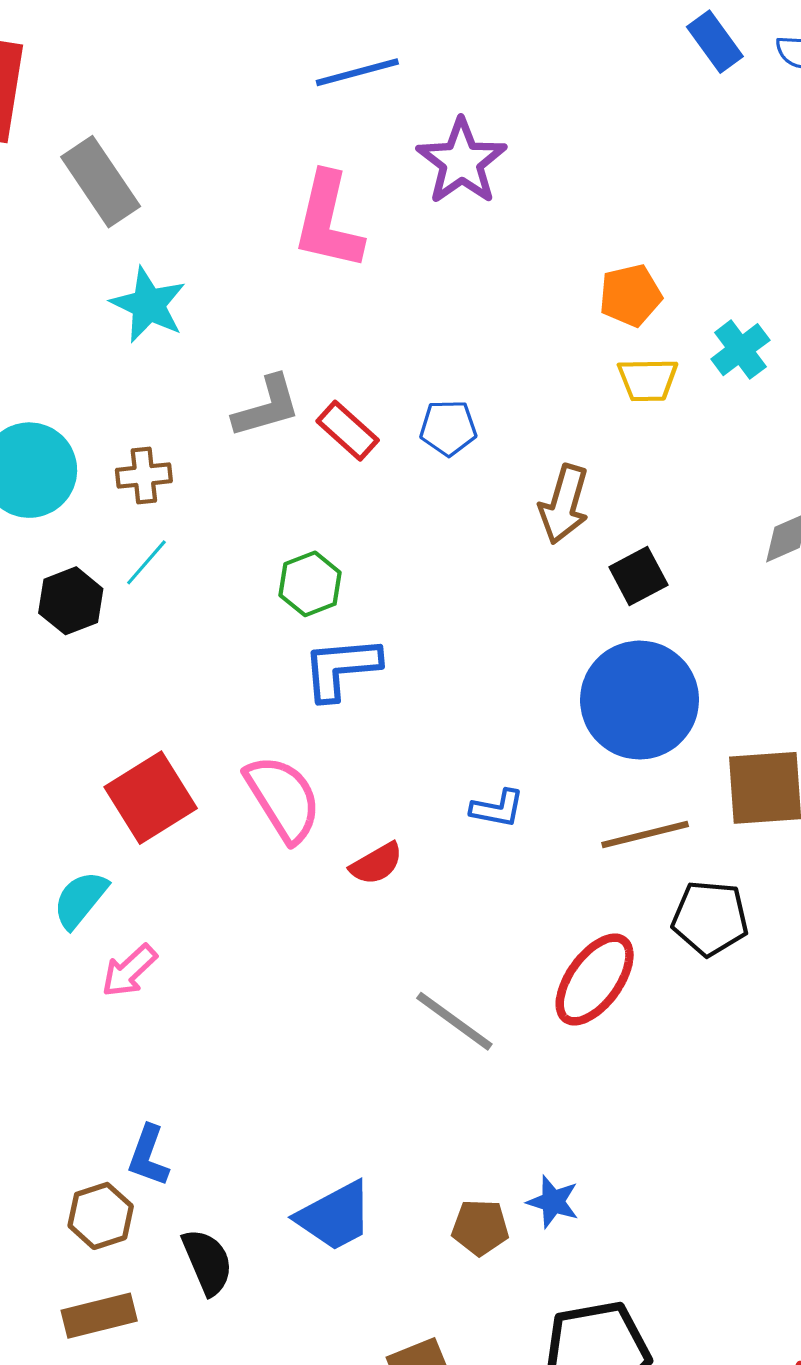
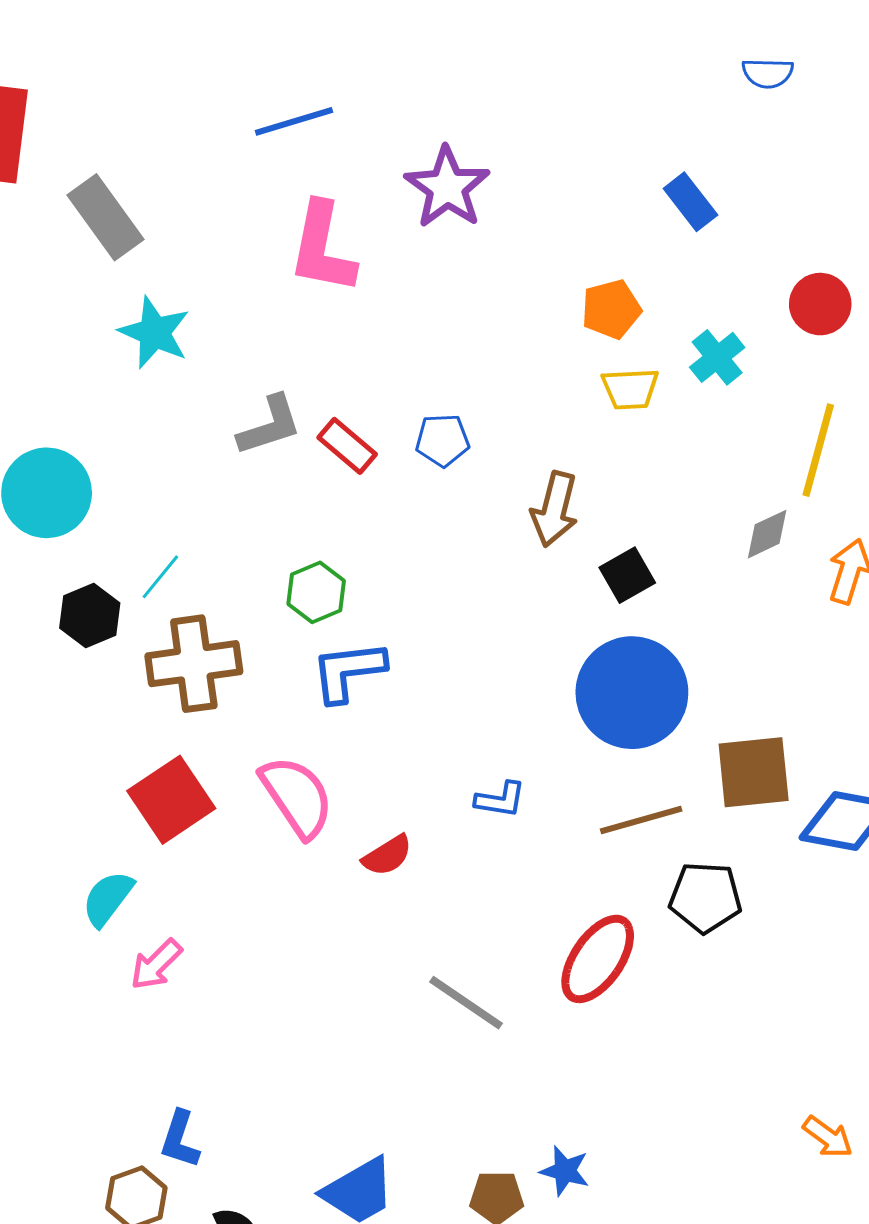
blue rectangle: (715, 42) -> (690, 202), moved
blue line: (357, 72) -> (294, 121), moved
brown cross: (144, 476) -> (194, 664), moved, size x1.8

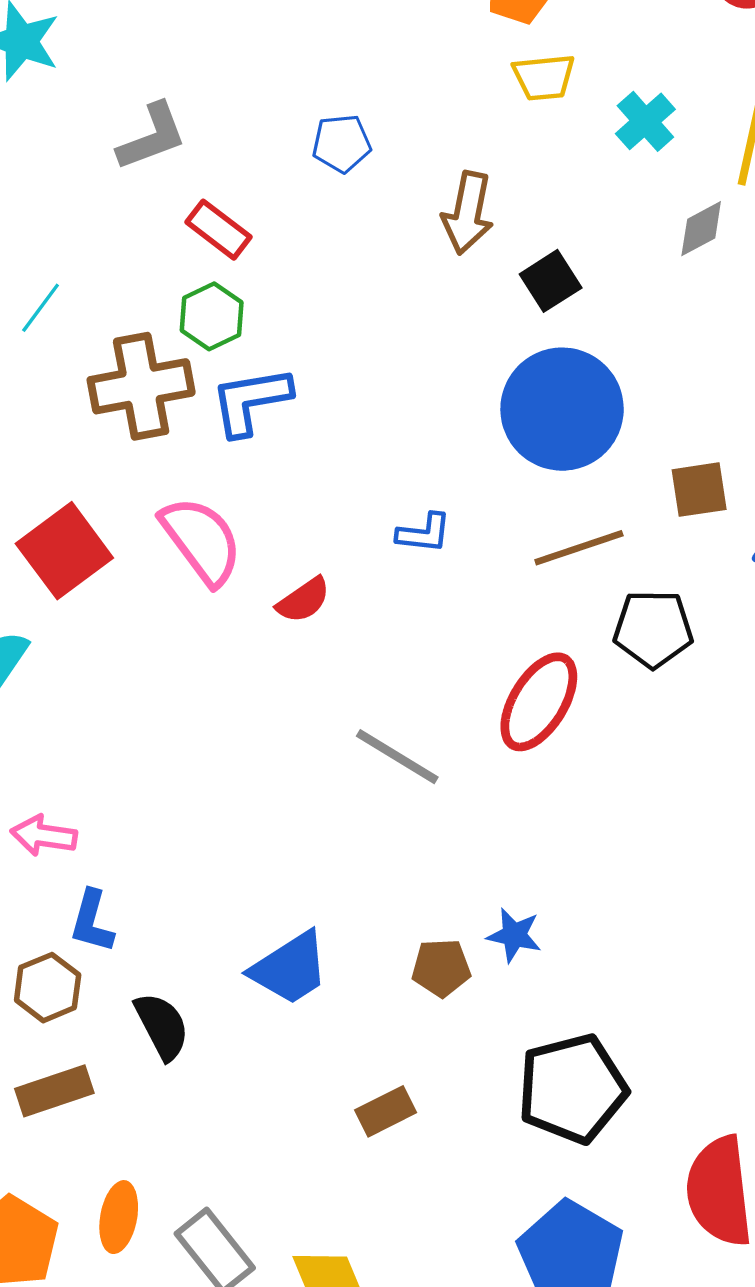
cyan cross: (717, 357) -> (645, 121), moved
red rectangle: (347, 446) -> (219, 230), moved
brown cross: (194, 664) -> (141, 386), moved
brown square: (754, 772) -> (699, 490), size x0.7
pink arrow: (156, 964) -> (44, 836), moved, turned 56

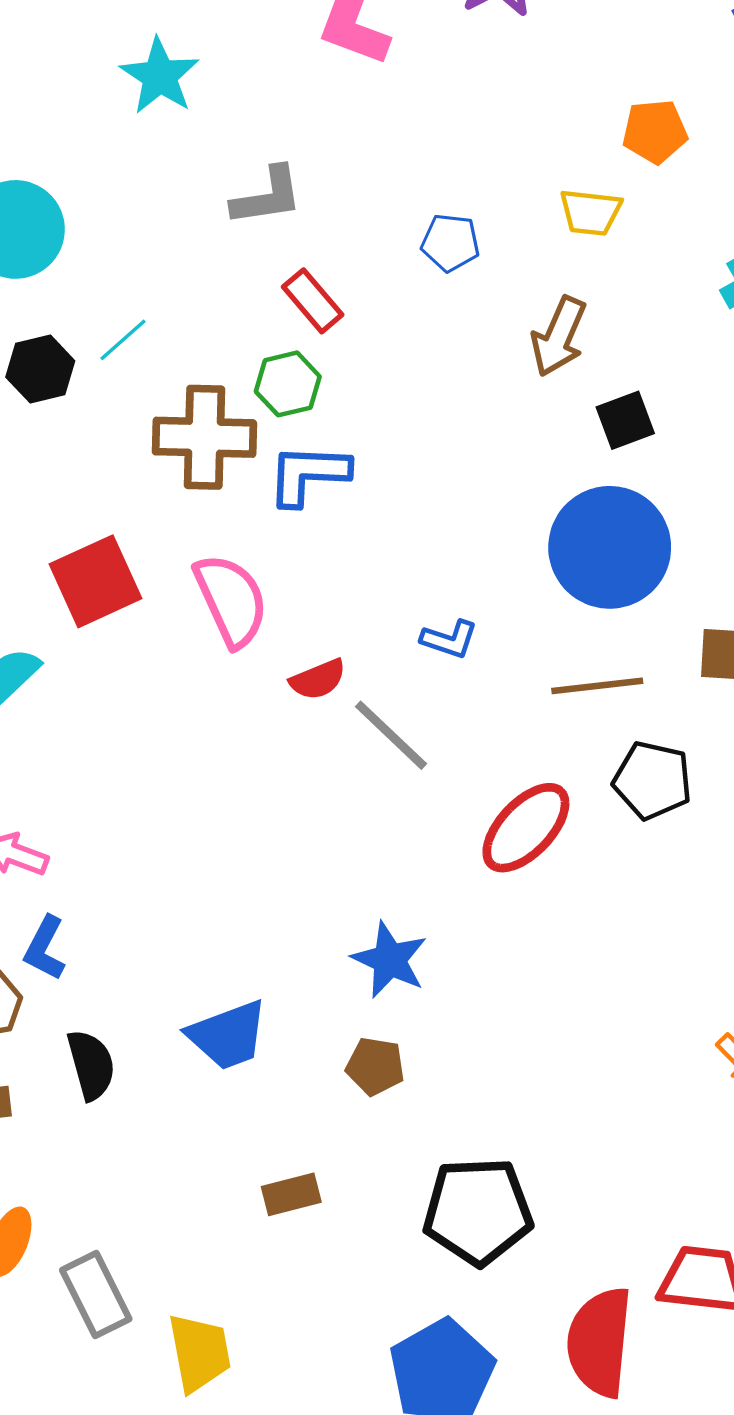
yellow trapezoid: (544, 77) -> (591, 212), moved
gray line: (397, 757) -> (391, 735), moved
blue star: (514, 935) -> (390, 960), moved, size x1.4

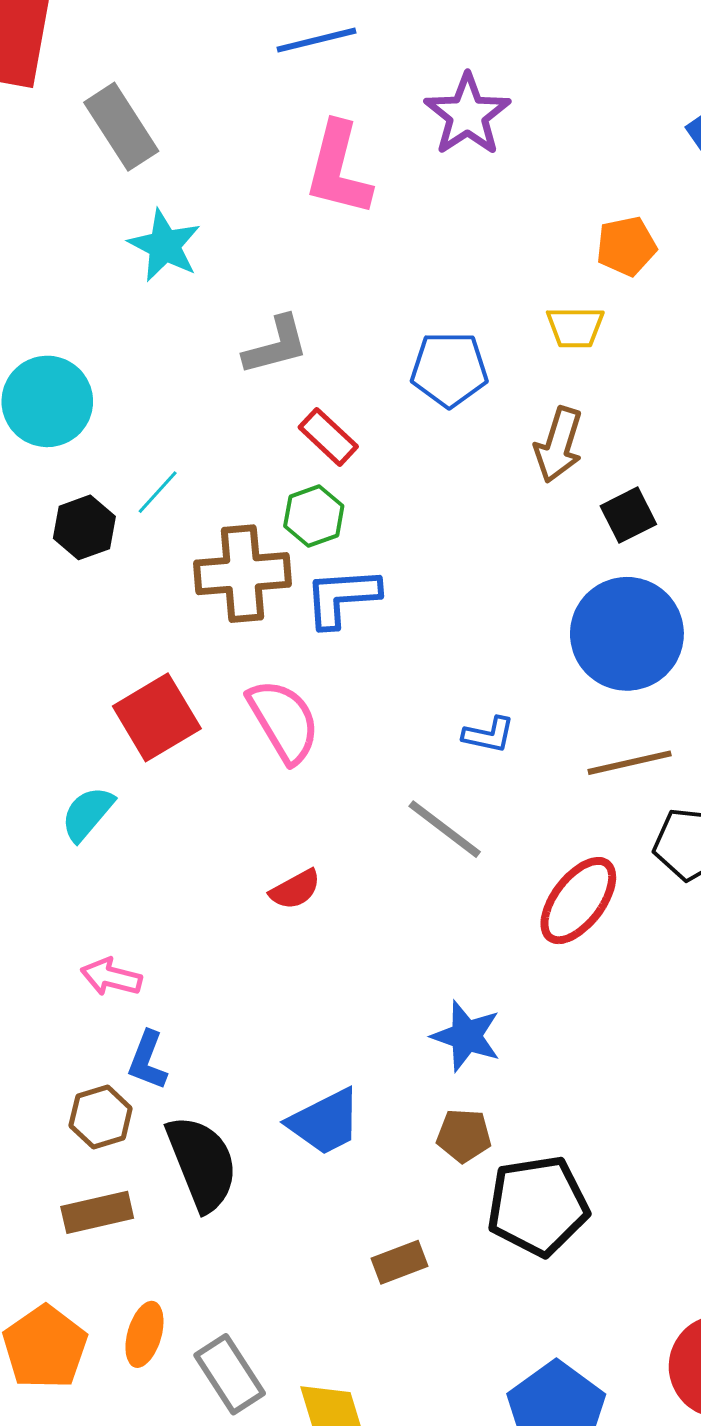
blue pentagon: (450, 243) -> (449, 369), size x1.4
red semicircle: (318, 679) -> (295, 889), moved
black semicircle: (91, 1065) -> (202, 1163), size x1.5
black pentagon: (478, 1211) -> (538, 1206), moved

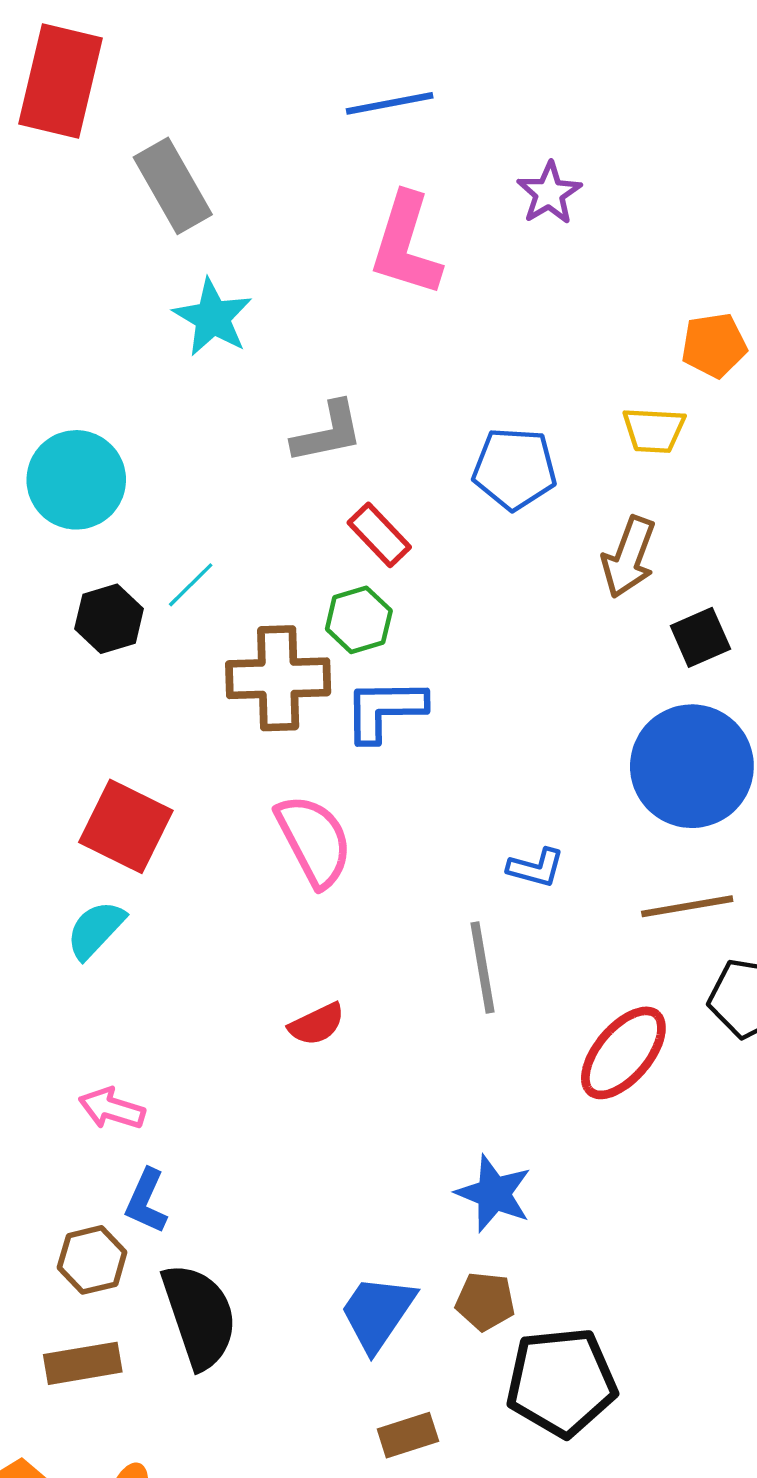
purple star: (467, 115) -> (549, 193), size x0.7
red square: (157, 717) -> (126, 826), moved, turned -36
gray line: (445, 829) -> (482, 967), turned 40
blue trapezoid: (325, 1122) -> (377, 1313), moved, turned 148

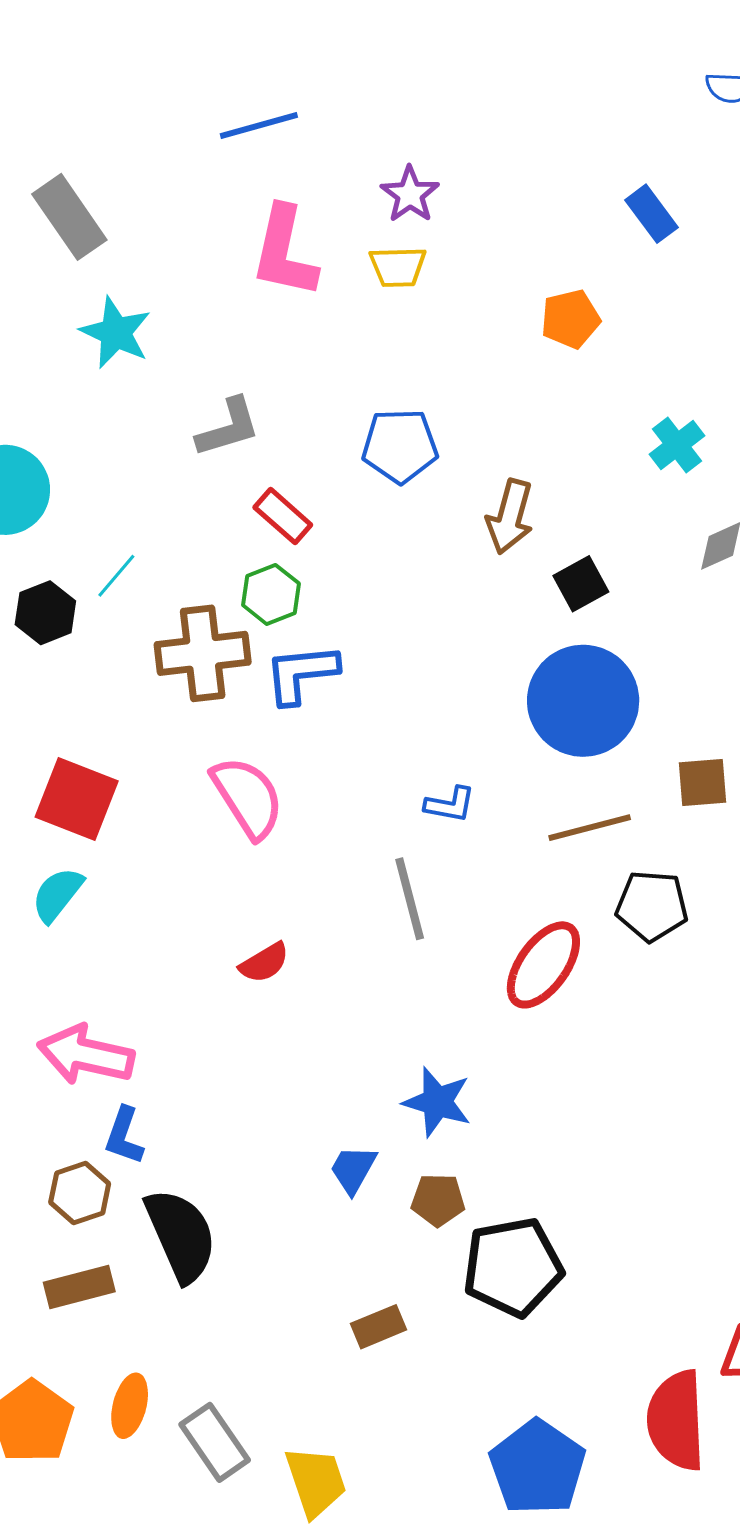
yellow trapezoid: (654, 430) -> (398, 267), moved
pink arrow: (112, 1109) -> (86, 1055), size x1.6
blue trapezoid: (377, 1313) -> (353, 1169), moved, size x0.7

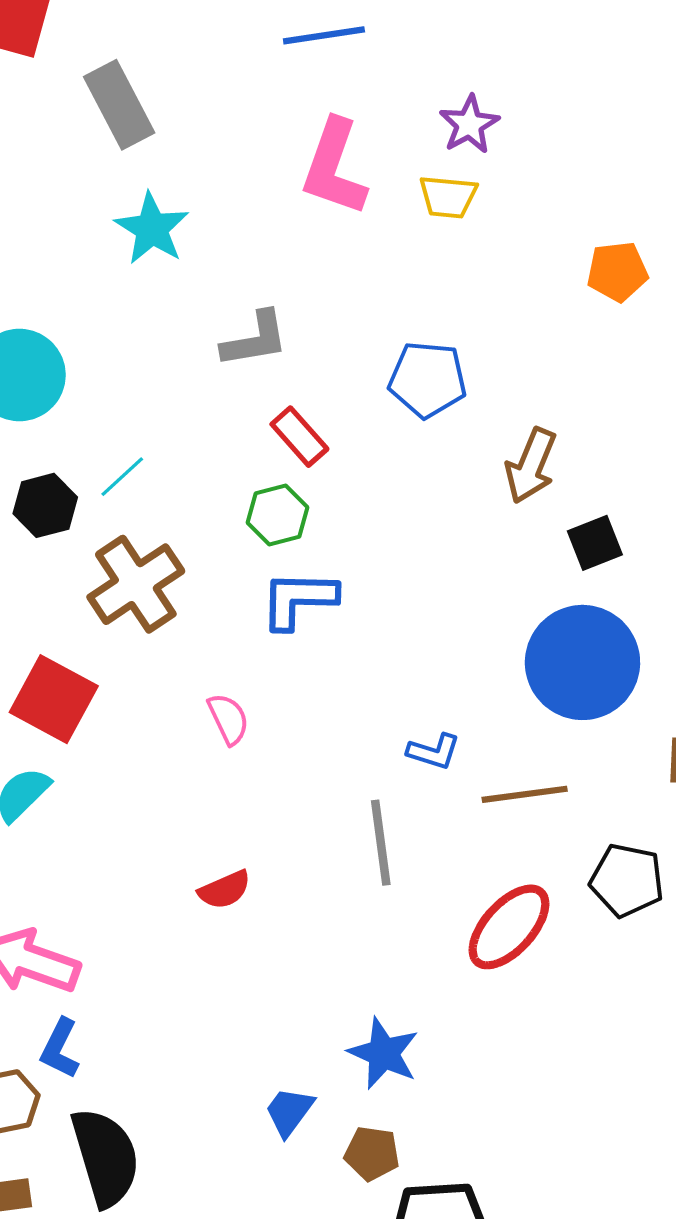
brown cross: (203, 653) -> (136, 584), moved, turned -34
pink semicircle: (248, 797) -> (228, 719), size x0.6
brown line: (590, 828) -> (525, 794), moved

